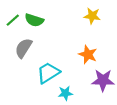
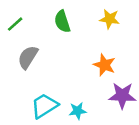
green semicircle: (34, 20) -> (62, 21), moved, turned 54
cyan trapezoid: (48, 73) -> (44, 106), moved

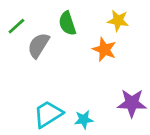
gray semicircle: (28, 57) -> (38, 45), moved
orange star: (104, 65) -> (104, 49), moved

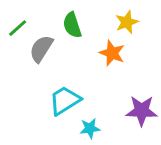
yellow star: (118, 21) -> (127, 22), turned -30
cyan trapezoid: (48, 114) -> (65, 100), moved

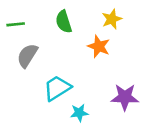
green line: (18, 28) -> (16, 24), turned 36
gray semicircle: (41, 49) -> (27, 56), moved

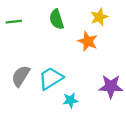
gray semicircle: (27, 56) -> (21, 76), moved

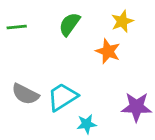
green semicircle: (57, 19) -> (69, 24), turned 54
gray semicircle: (21, 76) -> (25, 94), turned -95

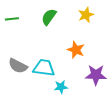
orange star: (108, 51) -> (76, 50), moved
cyan trapezoid: (62, 97) -> (44, 68), turned 40

